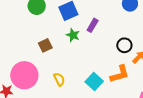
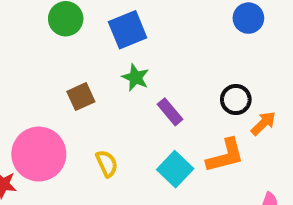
purple rectangle: (93, 25) -> (170, 112), moved, turned -72

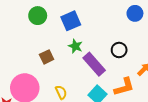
black circle: (236, 100) -> (119, 50), moved
purple rectangle: (170, 112) -> (94, 64), size x1.6

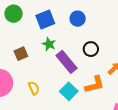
blue circle: (135, 13) -> (78, 19), moved

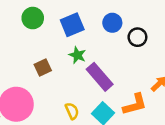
black circle: (91, 49) -> (137, 37), moved
yellow semicircle: (34, 88) -> (72, 111), moved

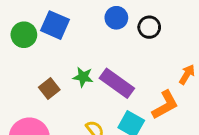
blue square: (72, 25) -> (55, 25), moved, turned -30
green star: (77, 55) -> (83, 77), moved

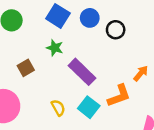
blue square: (55, 25) -> (58, 16), moved
green star: (83, 77) -> (55, 48), moved

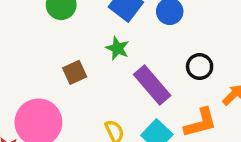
black circle: (116, 30) -> (200, 67), moved

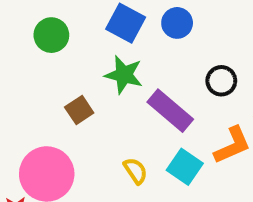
green star: (117, 48) -> (124, 75), size x1.4

